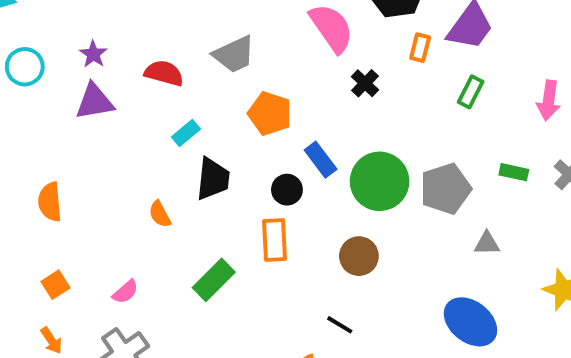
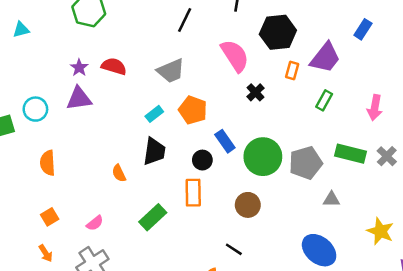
cyan circle: (25, 67) -> (35, 109), moved
red semicircle: (164, 73) -> (114, 66), moved
cyan rectangle: (186, 133) -> (154, 114), moved
green rectangle: (514, 172) -> (351, 154), size x1.6

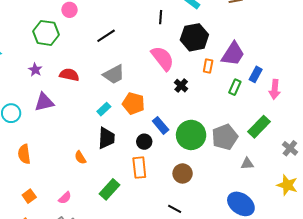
black line: (185, 20) -> (106, 36), moved, turned 36
blue rectangle: (363, 29) -> (256, 74), moved
purple star: (79, 68) -> (35, 70), moved
green rectangle: (351, 154) -> (259, 127), turned -55
gray cross: (387, 156) -> (290, 148), moved

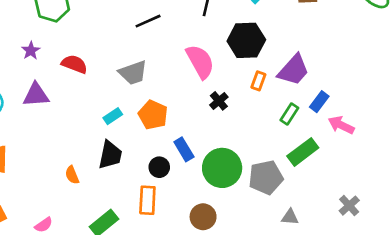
black line: (106, 36) -> (148, 21), moved
pink arrow: (275, 89) -> (341, 125), turned 102
green rectangle: (259, 127) -> (303, 152), moved

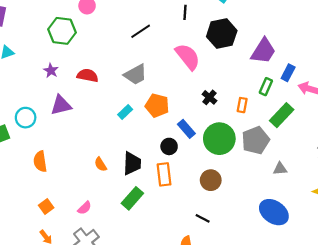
orange rectangle: (258, 81) -> (242, 105), moved
black cross: (219, 101) -> (209, 97), moved
black trapezoid: (110, 155) -> (132, 163), moved

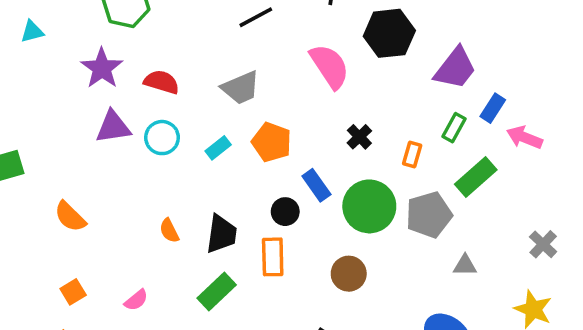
purple star: (51, 71) -> (102, 68), size x1.6
cyan circle: (26, 118) -> (162, 138), moved
orange semicircle: (40, 161) -> (70, 217), turned -42

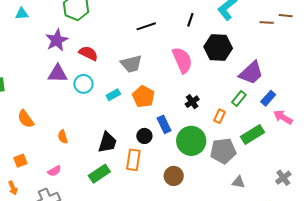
green rectangle: (454, 128) -> (239, 99), moved
orange semicircle: (169, 231) -> (63, 137), moved

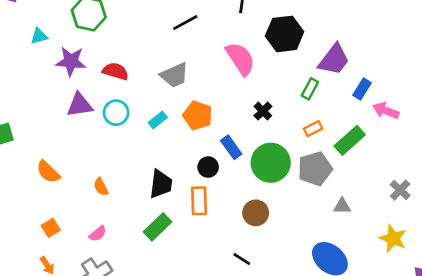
cyan triangle: (22, 14) -> (39, 36), moved
purple star: (57, 40) -> (71, 61), turned -30
green rectangle: (239, 99) -> (310, 89), moved
orange rectangle: (220, 116) -> (313, 129), moved, turned 48

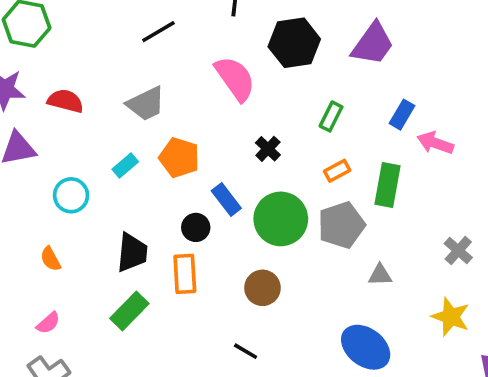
purple trapezoid: (334, 60) -> (373, 44), moved
cyan circle: (116, 113) -> (71, 195), moved
green rectangle: (350, 140) -> (388, 185), turned -36

